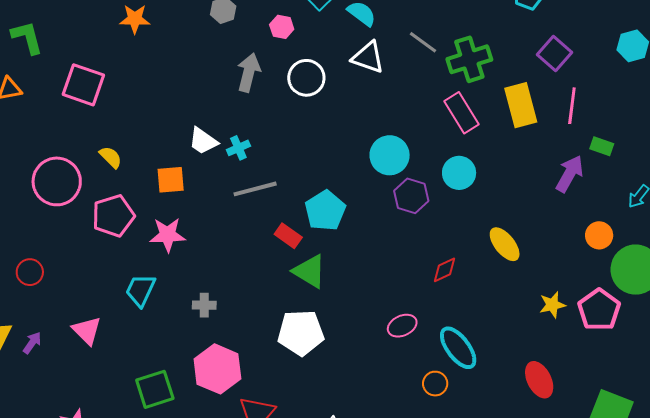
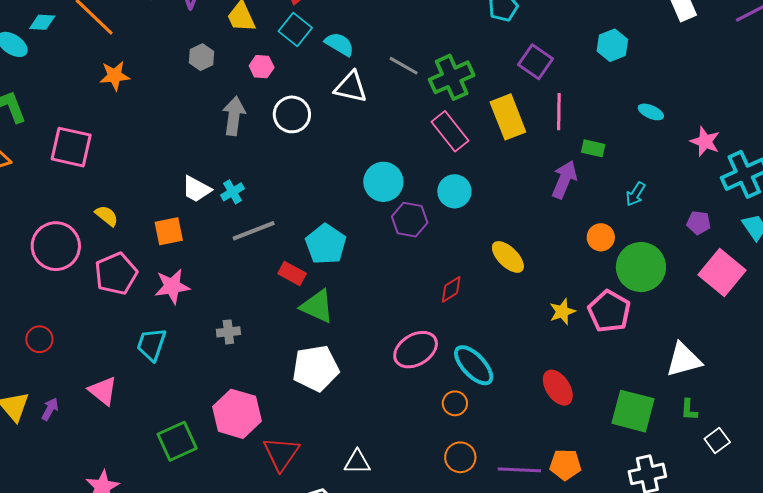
gray cross: (204, 305) -> (228, 332), moved
pink ellipse: (402, 326) -> (416, 350), size x1.5

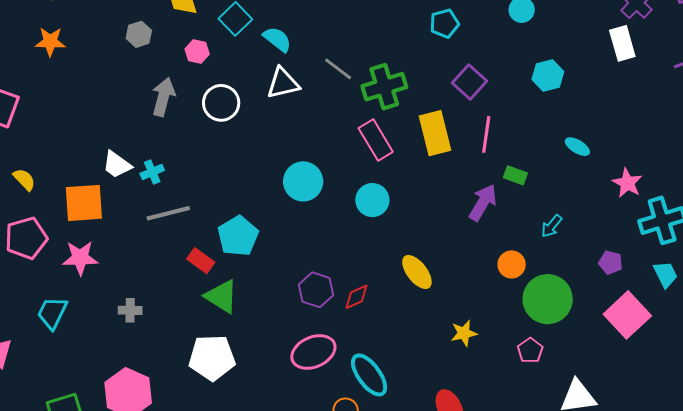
white triangle: (351, 87) -> (283, 83), turned -33
purple hexagon: (410, 220) -> (316, 290), moved
orange square: (169, 231) -> (84, 203), size x1.4
pink pentagon: (609, 311) -> (530, 350), moved, size x0.6

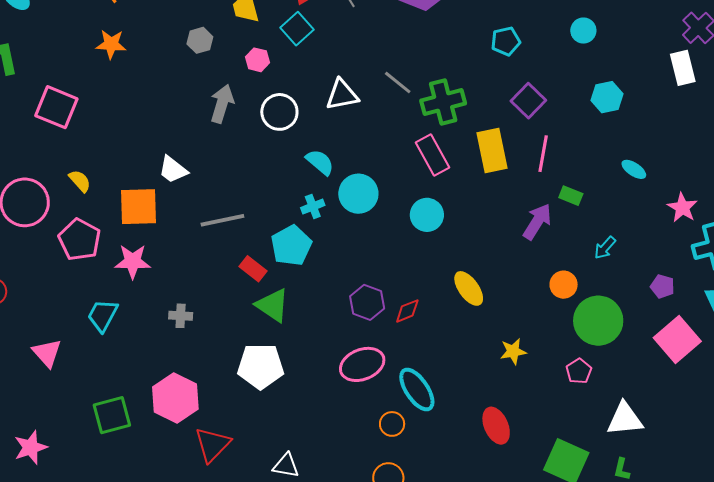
cyan semicircle: (277, 39) -> (320, 162), moved
cyan cross: (152, 172) -> (313, 207), moved
pink pentagon: (26, 238) -> (79, 240), turned -30

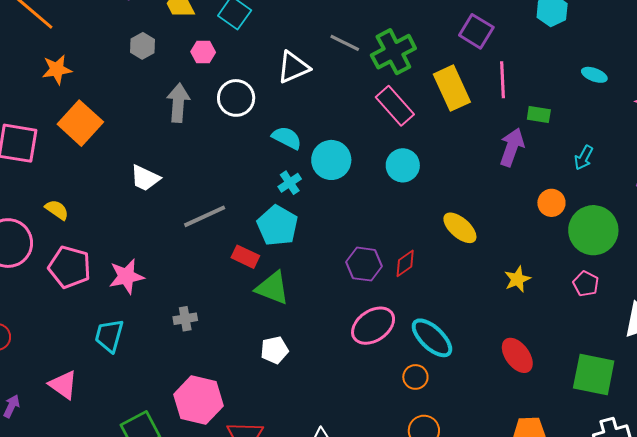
orange square: (139, 207) -> (80, 123), moved, turned -33
white pentagon: (261, 366) -> (274, 350), size x0.6

